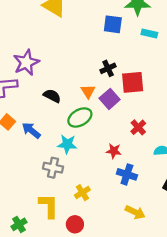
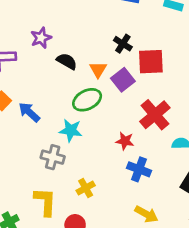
purple star: (26, 63) -> (41, 38), moved, size x0.7
black cross: (108, 68) -> (123, 44), turned -35
black semicircle: (52, 96) -> (67, 61), moved
red cross: (138, 127) -> (155, 115), size x1.6

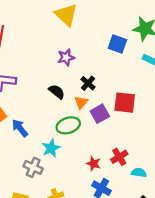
purple star: (41, 38) -> (66, 57), moved
black cross: (123, 44) -> (88, 83), moved
red cross: (155, 115) -> (119, 157), moved, size x0.7
cyan star: (71, 130) -> (51, 148), turned 30

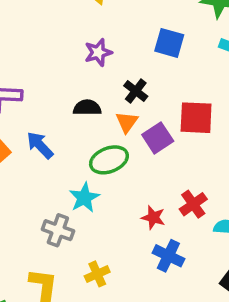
blue square: (117, 44) -> (169, 43), moved
black semicircle: (57, 92) -> (87, 108), turned -35
blue arrow: (20, 128) -> (40, 145), moved

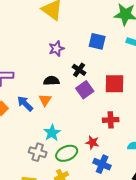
orange triangle: (127, 122) -> (45, 100), moved
purple square: (158, 138) -> (85, 90), moved
green ellipse: (109, 160) -> (67, 153), moved
red cross: (193, 204) -> (111, 120), moved, turned 35

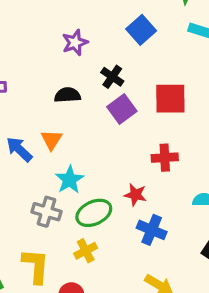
blue square: (97, 41) -> (141, 30), turned 36
orange triangle: (45, 100) -> (51, 140), moved
blue arrow: (25, 104) -> (19, 149), moved

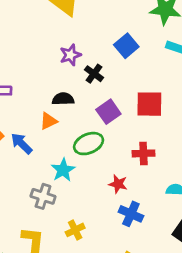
black cross: (112, 77) -> (94, 74), moved
orange triangle: (51, 140) -> (48, 121), moved, turned 30
green ellipse: (94, 213) -> (89, 144), moved

